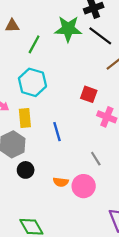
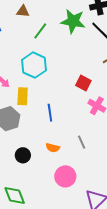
black circle: (26, 170) -> (23, 155), moved
orange semicircle: (61, 182) -> (53, 148), moved
pink circle: (84, 186) -> (65, 176), moved

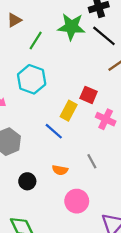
brown triangle: (23, 11) -> (14, 20), turned -32
yellow rectangle: (23, 96) -> (69, 111), moved, turned 30
blue line: (50, 113) -> (54, 131), turned -36

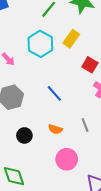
yellow rectangle: (69, 111) -> (71, 39), moved

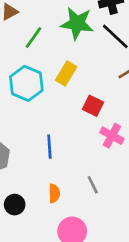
blue line: (54, 93) -> (49, 147), turned 42
orange semicircle: (55, 129) -> (54, 193), turned -104

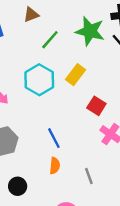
blue line: (49, 147) -> (54, 138), turned -30
orange semicircle: (54, 193) -> (55, 166), moved

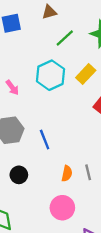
blue line: (54, 138) -> (45, 139), moved
orange semicircle: (55, 166) -> (67, 173), moved

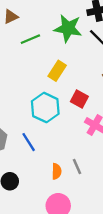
green line: (65, 38) -> (30, 39), turned 30
cyan hexagon: (50, 75) -> (45, 108), moved

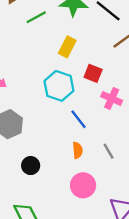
blue line: (29, 142) -> (78, 119), moved
gray line: (77, 167) -> (109, 151), moved

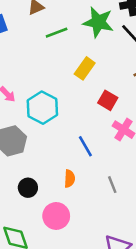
cyan hexagon: (59, 86) -> (42, 108), moved
orange semicircle: (78, 150) -> (70, 179), moved
pink circle: (83, 185) -> (56, 216), moved

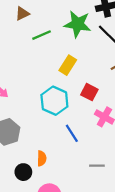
cyan hexagon: (42, 108) -> (54, 101), moved
orange semicircle: (70, 179) -> (42, 158), moved
gray line: (112, 185) -> (97, 166), turned -64

